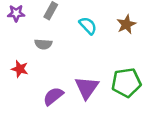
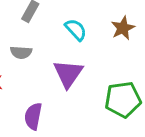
purple triangle: (87, 88) -> (68, 74), moved
purple semicircle: (53, 96) -> (33, 116), turned -40

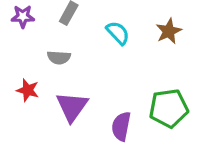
purple triangle: (68, 74) -> (72, 107), moved
purple semicircle: (33, 116) -> (121, 126), moved

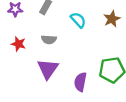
gray semicircle: (59, 57) -> (49, 40), moved
red star: (28, 90) -> (18, 44), moved

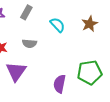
purple triangle: (48, 69) -> (16, 71), moved

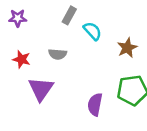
gray rectangle: (26, 12) -> (69, 15), moved
brown star: (90, 24) -> (127, 48), moved

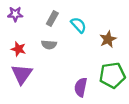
gray rectangle: (69, 15) -> (52, 18), moved
purple triangle: (41, 89) -> (22, 74), moved

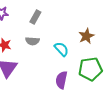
cyan semicircle: (78, 25) -> (61, 49), moved

